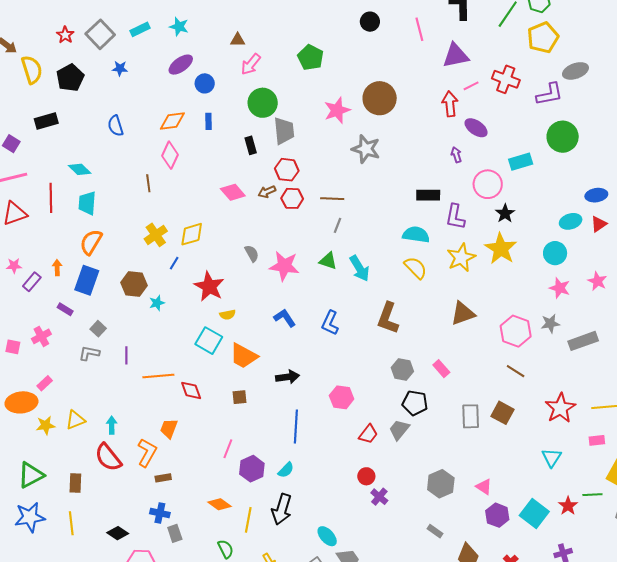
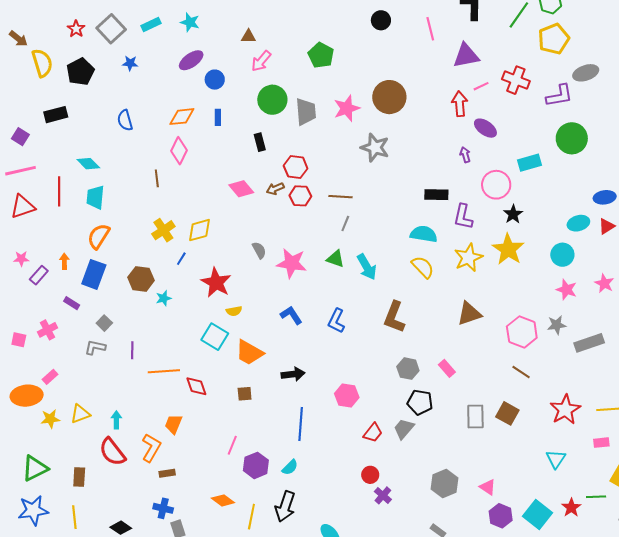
gray trapezoid: (284, 131) -> (306, 112), moved

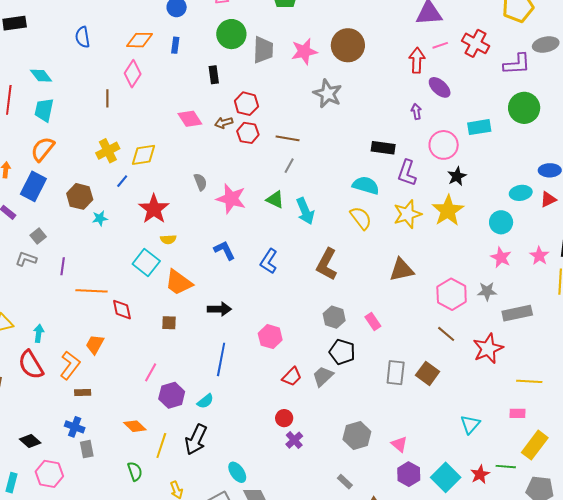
red star: (565, 410) -> (488, 349), moved

